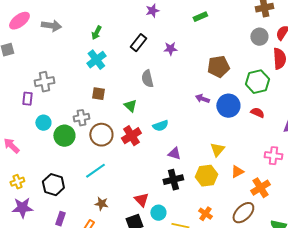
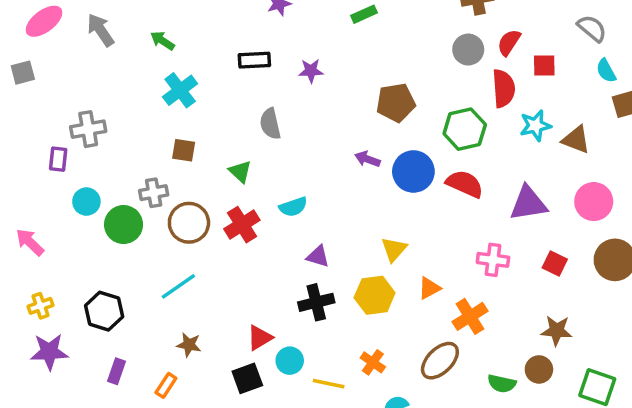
gray arrow: (51, 26) -> (101, 30), turned -132
green arrow: (96, 33) -> (162, 41), moved, turned 96
black rectangle: (138, 43) -> (254, 60), turned 48
red semicircle: (257, 113) -> (465, 184), size x1.5
red triangle: (141, 200) -> (260, 338), turned 42

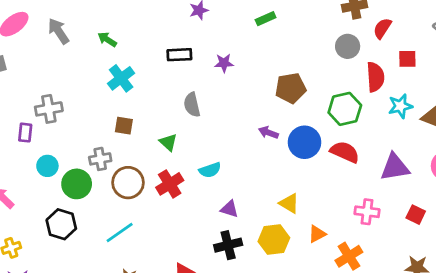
red semicircle: (509, 42) -> (382, 28), moved
yellow triangle: (394, 249) -> (289, 203), turned -40
black hexagon: (104, 311) -> (61, 224), moved

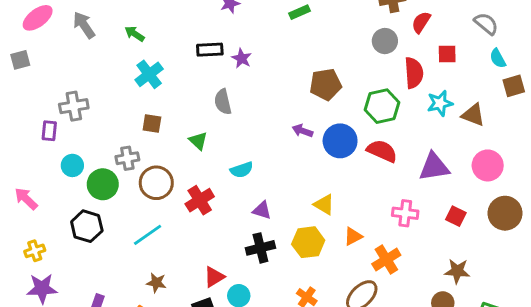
purple star: (224, 63) -> (242, 58), moved, turned 30
red cross: (170, 184) -> (200, 200), moved

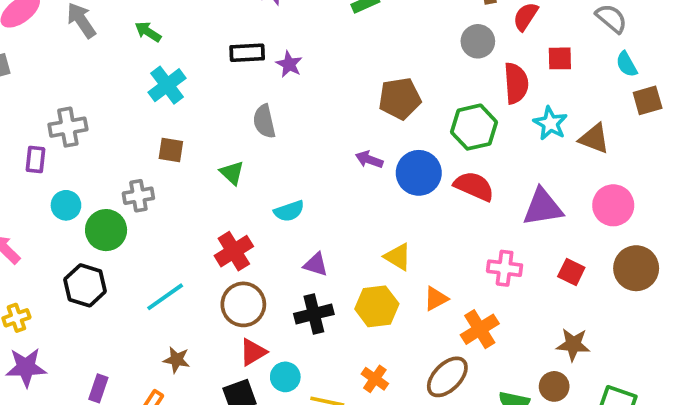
cyan star: (440, 103) -> (550, 123), turned -30
brown circle: (156, 183) -> (243, 304), moved

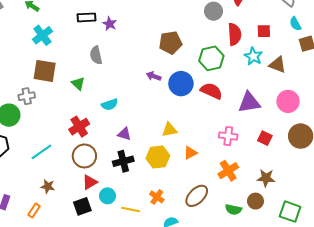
red square: (560, 58) -> (264, 31), moved
brown square: (171, 150) -> (45, 71), size x1.6
yellow triangle: (398, 257) -> (169, 130), turned -42
orange cross: (480, 329) -> (228, 171), moved

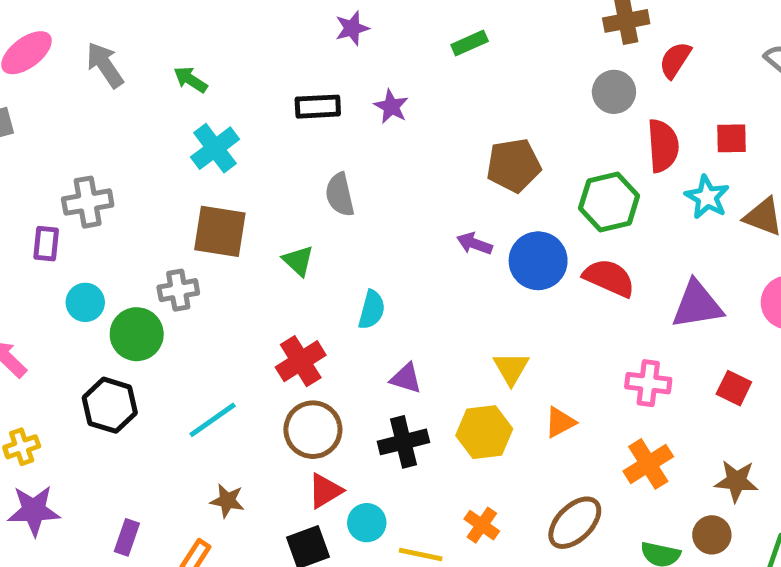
purple star: (110, 24) -> (391, 107), moved
cyan semicircle: (110, 105) -> (372, 310), turned -56
yellow triangle: (169, 130) -> (511, 368), turned -49

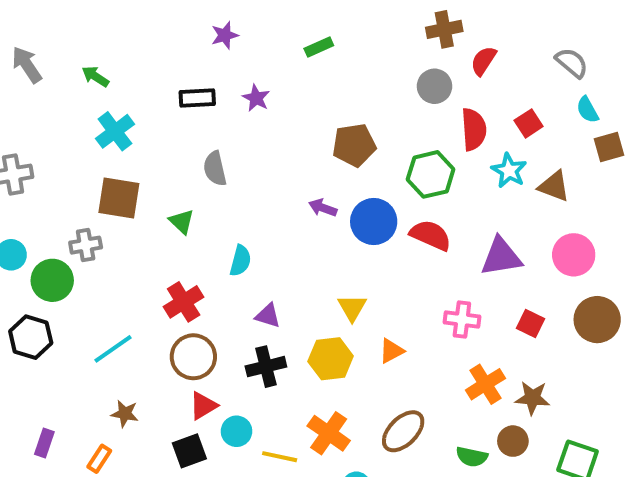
red square: (731, 138) -> (529, 123), turned -32
orange cross: (648, 464) -> (485, 384), moved
orange cross: (482, 525) -> (329, 433), size x1.5

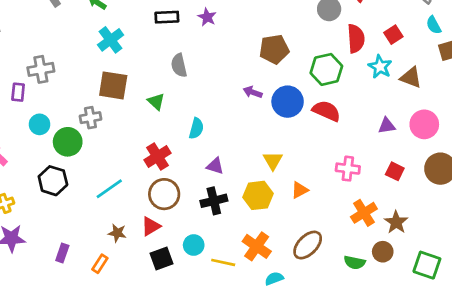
purple triangle: (501, 257) -> (387, 126), moved, size x0.6
brown star: (533, 398) -> (396, 222), turned 30
red triangle: (203, 406) -> (151, 226), moved

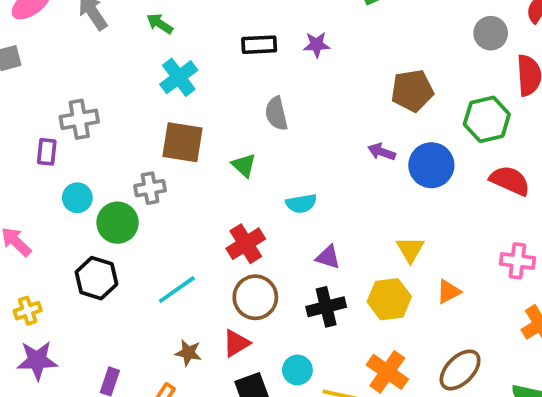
purple star: (207, 17) -> (317, 45), turned -30
red semicircle: (326, 111) -> (510, 181), moved
cyan semicircle: (196, 128) -> (301, 203), turned 65

